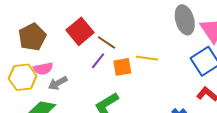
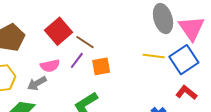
yellow line: (147, 58) -> (154, 56), moved
pink semicircle: (43, 69) -> (50, 66), moved

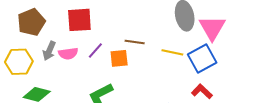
red square: (58, 31) -> (79, 20), turned 32
brown line: (85, 42) -> (135, 42), moved, turned -30
gray arrow: (37, 83) -> (49, 51), moved, turned -42

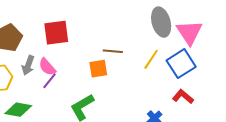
purple line: (95, 51) -> (50, 81), moved
yellow line: (172, 52) -> (151, 59), turned -65
pink semicircle: (68, 54) -> (47, 67), turned 60

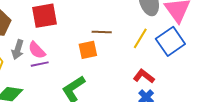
purple line: (50, 81) -> (40, 64), turned 42
red L-shape: (183, 97) -> (144, 76), moved

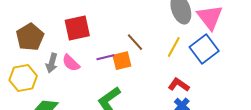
brown line: (102, 32) -> (135, 42), turned 48
purple line: (40, 64) -> (105, 57), moved

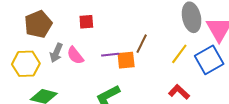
red square: (77, 28) -> (86, 22), size x0.6
brown line: (135, 42) -> (142, 44), turned 60

